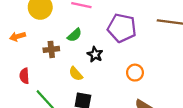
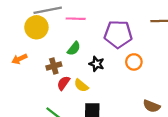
orange circle: (135, 73) -> (134, 62), moved
red semicircle: (24, 76) -> (63, 83), moved, turned 48

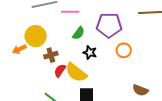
yellow circle: (36, 27) -> (36, 36), moved
green semicircle: (74, 48) -> (78, 33), moved
yellow semicircle: (81, 86) -> (76, 72), size x1.6

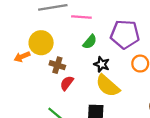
brown cross: (51, 55) -> (57, 65), turned 32
yellow semicircle: (76, 72) -> (108, 86), moved

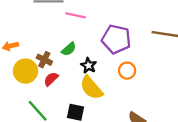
green semicircle: (90, 42) -> (69, 49), moved
yellow circle: (41, 43) -> (26, 71), moved

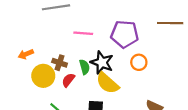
pink line: (76, 15) -> (83, 33), moved
green semicircle: (69, 49) -> (85, 67), moved, turned -56
black star: (89, 66) -> (102, 62), size x1.5

